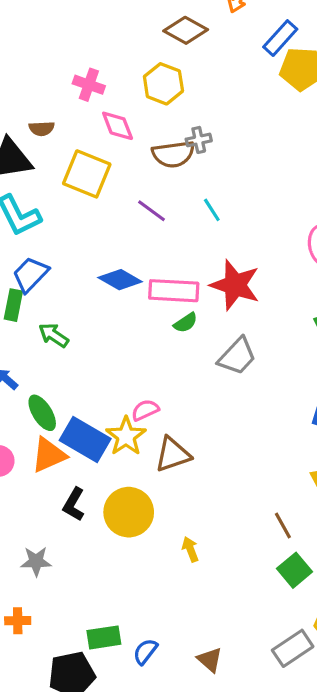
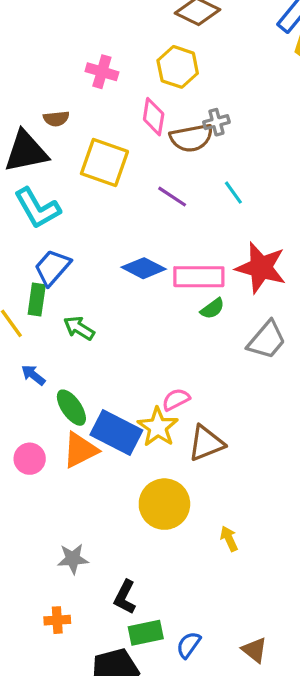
pink diamond: (118, 126) -> (154, 117), moved, turned 33
black L-shape: (74, 504) -> (125, 597), moved

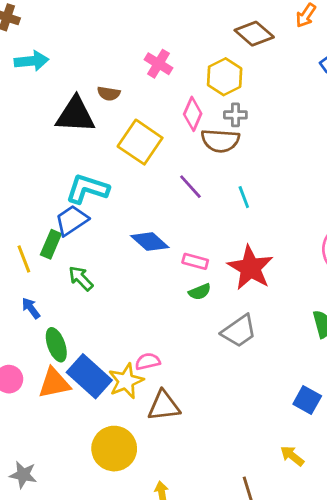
gray cross: (216, 122) -> (235, 115), moved
cyan L-shape: (37, 208) -> (87, 189), moved, turned 123
pink rectangle: (199, 277) -> (195, 261), size x0.6

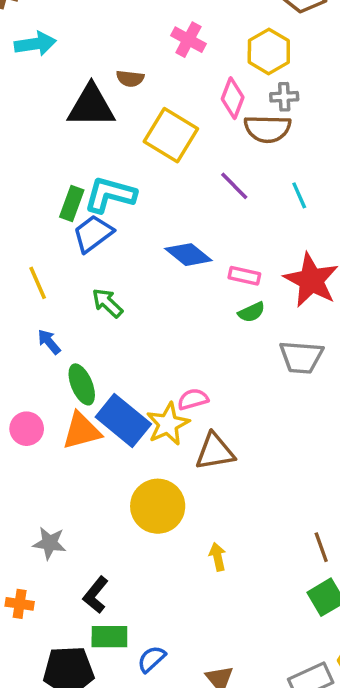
green rectangle: (51, 244) -> (72, 203), moved
gray trapezoid: (239, 331) -> (301, 357), turned 42

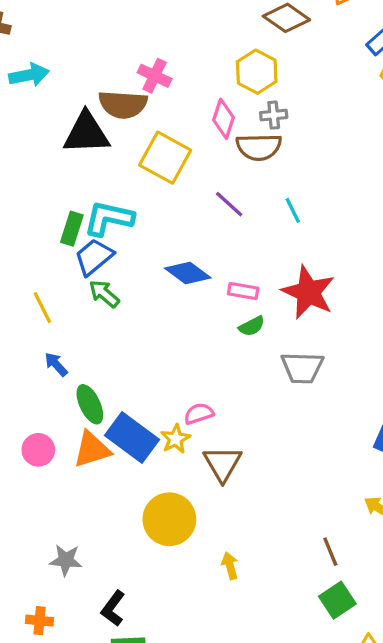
pink cross: (188, 40) -> (155, 76), moved
brown semicircle: (130, 79) -> (123, 104), size x1.8
green arrow: (107, 303) -> (104, 294), moved
yellow star: (168, 424) -> (175, 439), size x0.7
brown triangle: (215, 452) -> (223, 464), turned -48

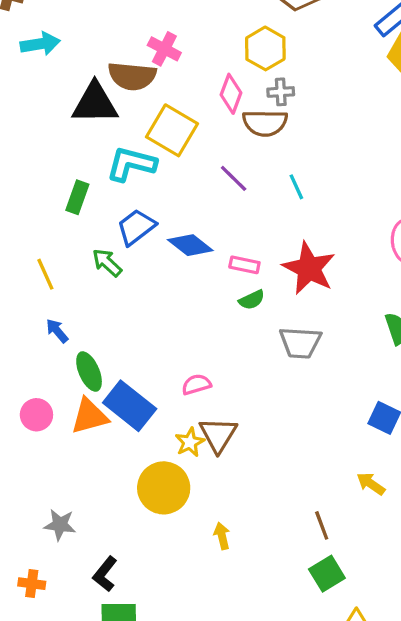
cyan L-shape: (109, 218) -> (131, 164), moved
blue trapezoid: (94, 257) -> (136, 227), moved
yellow star: (175, 439) -> (190, 442), moved

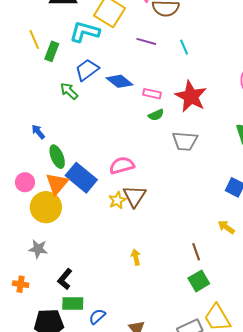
purple line: (234, 178) -> (146, 41), turned -30
yellow line: (45, 274) -> (34, 40), moved
pink semicircle: (196, 384) -> (122, 165), size x1.4
orange triangle: (89, 416) -> (57, 184), turned -35
yellow circle: (164, 488) -> (46, 207), moved

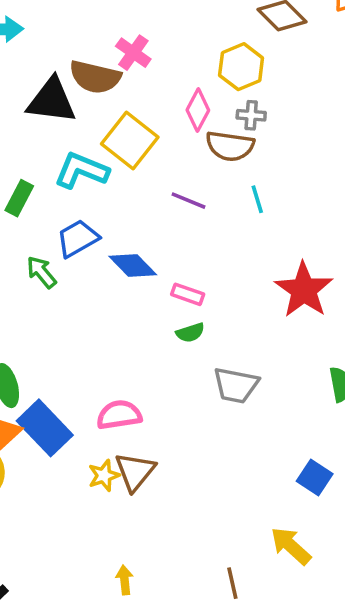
cyan line: (184, 47) -> (257, 199), moved
red star: (191, 96) -> (304, 290), moved
yellow arrow: (226, 227) -> (291, 546), size x1.4

